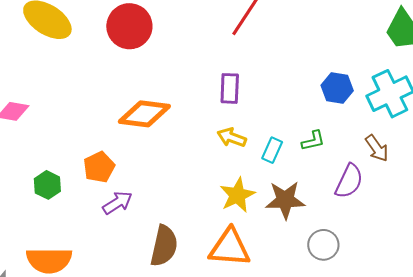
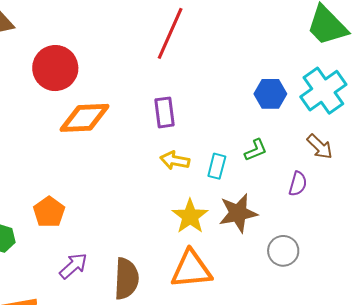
orange diamond: (144, 114) -> (85, 118), moved
purple semicircle: (349, 181) -> (298, 184), size x0.7
purple arrow: (117, 203) -> (73, 266), moved

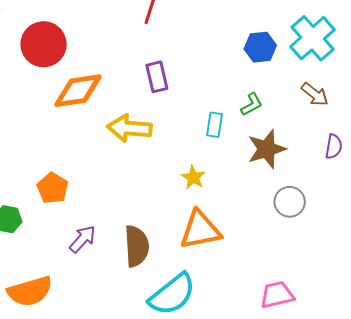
yellow arrow: (175, 160) -> (129, 128), moved, size x1.5
purple semicircle: (298, 184) -> (334, 147), moved
brown star: (238, 213) -> (267, 149), moved
yellow star: (190, 216) -> (193, 177), size x0.7

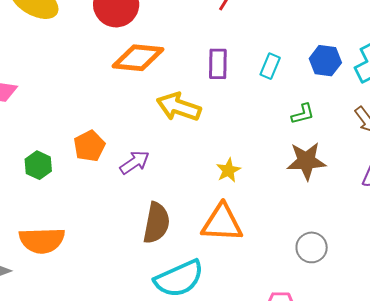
cyan rectangle: (215, 125) -> (270, 66), moved
gray circle: (290, 202) -> (312, 247), moved
purple arrow: (82, 239) -> (135, 162), moved

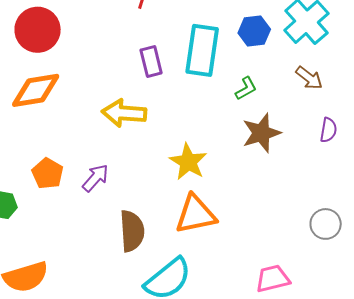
orange diamond: (138, 58) -> (36, 90), moved
cyan rectangle: (270, 66) -> (202, 50), size x2.0
yellow star: (228, 170) -> (188, 162), size x1.5
gray circle: (312, 247) -> (326, 224), moved

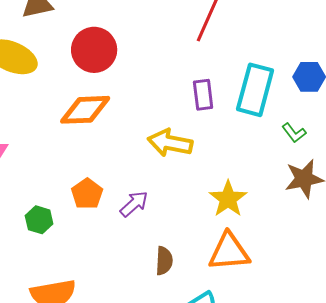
green L-shape: (246, 88) -> (294, 133), turned 75
brown semicircle: (132, 231) -> (164, 261), size x0.7

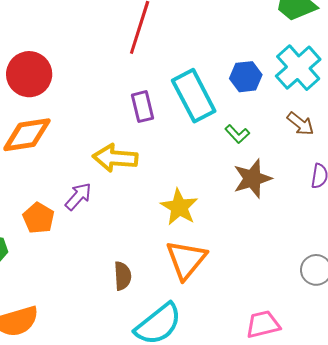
cyan rectangle: (255, 90) -> (194, 96), turned -36
purple arrow: (134, 204) -> (78, 196), moved
orange triangle: (229, 252) -> (186, 260), turned -39

